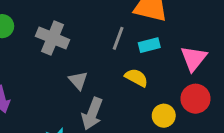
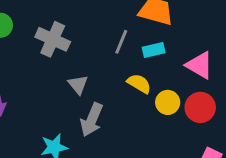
pink triangle: (194, 58) -> (200, 65), turned -40
yellow circle: (164, 116) -> (168, 102), moved

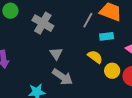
gray line: (121, 42) -> (88, 20), moved
gray arrow: (92, 120) -> (63, 77), turned -85

